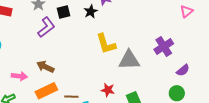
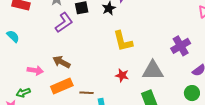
gray triangle: (129, 60) -> (153, 71), moved
red star: (108, 90) -> (122, 75), moved

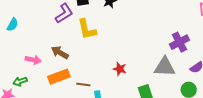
cyan semicircle: (13, 36) -> (13, 25), turned 72
yellow L-shape: (123, 41) -> (87, 29), moved
gray triangle: (153, 71) -> (165, 67), moved

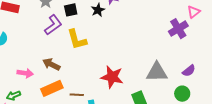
purple cross: (180, 42) -> (178, 29), moved
red star: (120, 69) -> (112, 77), size x1.6

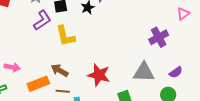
purple cross: (178, 29) -> (159, 37), moved
brown arrow: (51, 64) -> (59, 70), moved

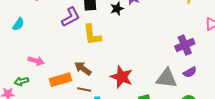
purple semicircle: (176, 72) -> (190, 72), moved

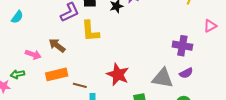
purple cross: (185, 45) -> (182, 46), turned 30
brown arrow: (83, 68) -> (57, 45), moved

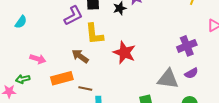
brown arrow: (57, 45) -> (80, 56), moved
purple cross: (182, 46) -> (187, 46), turned -30
red star: (118, 74) -> (124, 53), moved

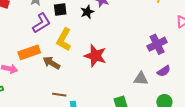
yellow L-shape: (94, 34) -> (64, 39), turned 40
orange rectangle: (62, 78) -> (29, 52), moved
gray triangle: (168, 79) -> (141, 79), size x0.7

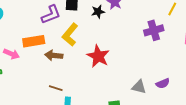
purple cross: (157, 44) -> (154, 30), moved
brown arrow: (51, 63) -> (54, 55), turned -36

